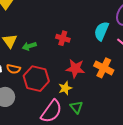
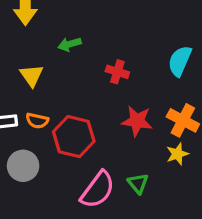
green arrow: (29, 46) -> (70, 44), moved
yellow star: (65, 88) -> (177, 154), moved

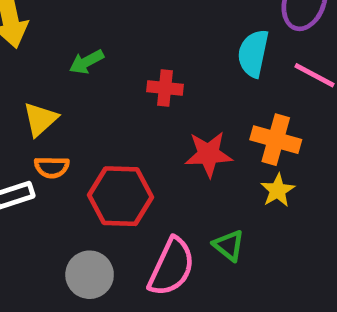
yellow triangle: (32, 75) -> (40, 119), turned 35
orange semicircle: (37, 121) -> (52, 167), moved
gray circle: (23, 166) -> (90, 275), moved

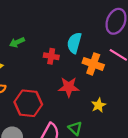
cyan semicircle: (253, 53) -> (74, 43), moved
orange cross: (276, 140) -> (93, 64), moved

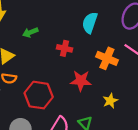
cyan semicircle: (74, 43) -> (90, 23), moved

